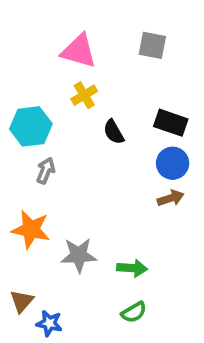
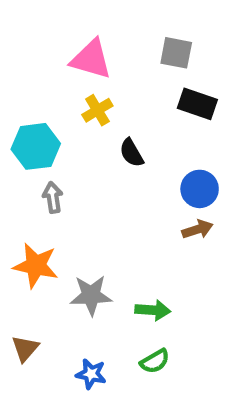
black rectangle: (171, 123) -> (197, 104), moved
gray arrow: (46, 171) -> (53, 197), turned -30
blue star: (49, 323) -> (91, 374), moved

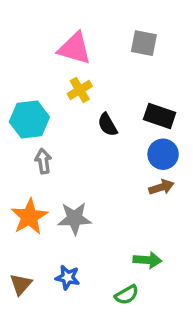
black rectangle: (197, 104) -> (160, 116), moved
orange star: (36, 266) -> (29, 217), turned 30
gray star: (91, 295) -> (75, 218), moved
green arrow: (153, 310) -> (147, 260), moved
blue star: (91, 374) -> (68, 277), moved

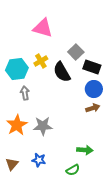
gray square: (144, 43) -> (76, 52), moved, turned 35
yellow cross: (80, 90) -> (41, 61), moved
black semicircle: (108, 125) -> (62, 72), size x1.5

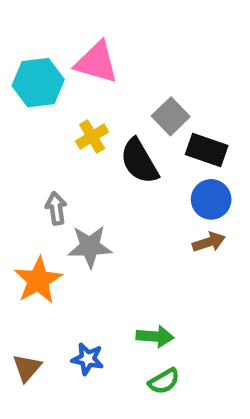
cyan hexagon: (17, 69) -> (38, 83), moved
gray star: (43, 126) -> (90, 247), moved
green arrow: (85, 150) -> (155, 336), moved

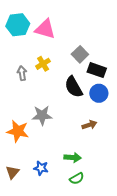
cyan hexagon: (38, 83) -> (18, 25), moved
black semicircle: (139, 161) -> (74, 87), moved
gray arrow: (56, 208) -> (22, 73), moved
brown arrow: (209, 242) -> (89, 125), moved
orange star: (38, 280) -> (18, 131), turned -30

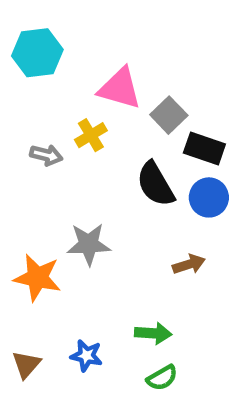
pink triangle: (45, 29) -> (120, 88), moved
gray arrow: (22, 73) -> (46, 155), turned 112

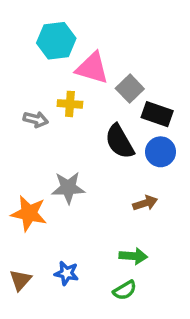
cyan hexagon: (37, 53) -> (56, 41), moved
yellow cross: (91, 135) -> (70, 104), turned 35
green arrow: (153, 333) -> (133, 256), moved

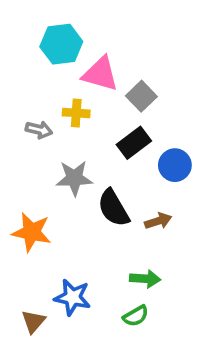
black rectangle: (157, 114) -> (134, 143), moved, turned -56
black semicircle: (120, 142) -> (113, 208), moved
gray star: (68, 188) -> (74, 178), moved
blue star: (67, 273) -> (72, 297), size x1.4
brown triangle: (20, 280) -> (33, 322), moved

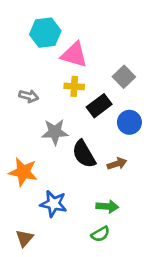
gray square: (141, 96) -> (124, 77), moved
yellow cross: (76, 113) -> (74, 86), moved
blue star: (72, 297) -> (54, 204), moved

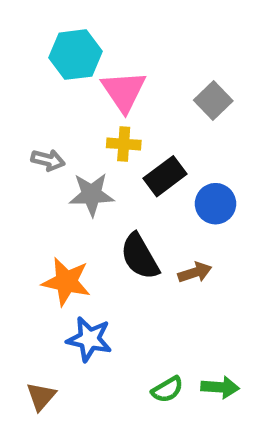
pink triangle: (74, 55) -> (124, 91), turned 40
gray square: (124, 77) -> (213, 100), moved
gray star: (55, 132) -> (92, 194), moved
orange star: (23, 172) -> (66, 282), moved
green arrow: (107, 206) -> (220, 387), moved

